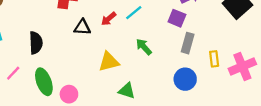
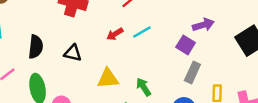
black triangle: (82, 27) -> (73, 53), moved
green arrow: (144, 47) -> (144, 87), moved

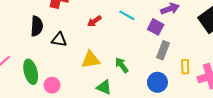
cyan line: (142, 32) -> (127, 15), moved, turned 63
black semicircle: (36, 47) -> (37, 26), moved

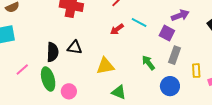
red arrow: (94, 21) -> (117, 29), moved
black semicircle: (37, 26) -> (53, 52), moved
green arrow: (122, 65) -> (148, 63), moved

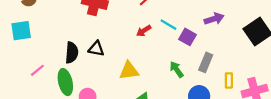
purple square: (167, 33) -> (187, 37), moved

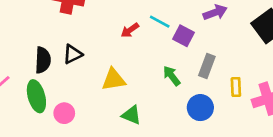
black triangle: (96, 49) -> (73, 54), turned -35

